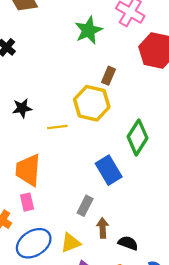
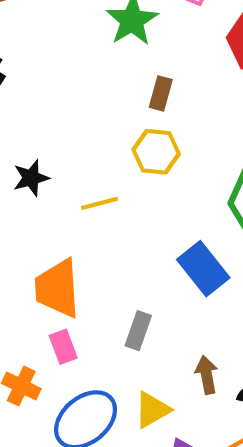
brown rectangle: (108, 76) -> (161, 93), moved
yellow hexagon: (92, 103) -> (156, 152), size x0.7
gray rectangle: (85, 206) -> (138, 331), moved

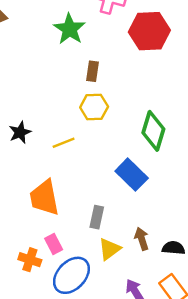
pink rectangle: (63, 347) -> (54, 244), moved
yellow triangle: (152, 410) -> (109, 249), moved

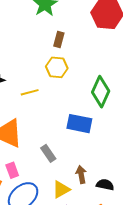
blue rectangle: (132, 175) -> (79, 124), turned -40
gray rectangle: (97, 217) -> (48, 153), turned -54
yellow triangle: (109, 249) -> (61, 189), moved

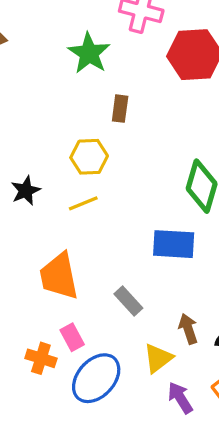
yellow hexagon: (57, 67) -> (89, 157), moved

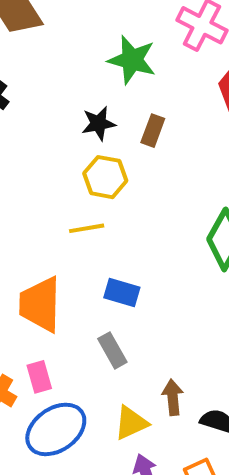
green star: (89, 53) -> (132, 60), turned -30
black star: (26, 191) -> (99, 123), moved
blue rectangle: (174, 244) -> (122, 292), moved, size x0.7

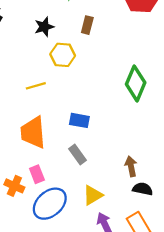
black star: (99, 123) -> (44, 27), moved
yellow line: (87, 228) -> (36, 86), moved
brown arrow: (173, 397) -> (131, 166), moved

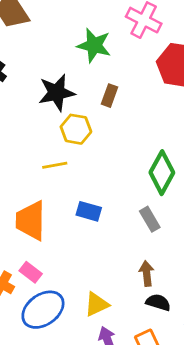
black star: (44, 27) -> (57, 93), size x1.5
yellow line: (36, 86) -> (55, 165), moved
gray rectangle: (78, 155) -> (150, 219), moved
pink rectangle: (37, 174) -> (31, 272), turned -36

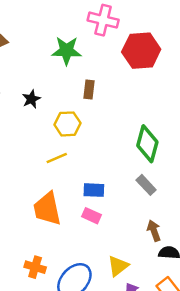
black star: (57, 93) -> (31, 99), moved, size x0.6
pink rectangle: (31, 272) -> (92, 216), moved

